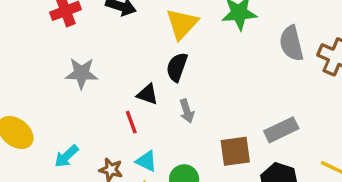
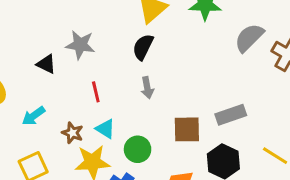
gray semicircle: (291, 43) -> (249, 38), turned 52
gray star: (81, 73) -> (80, 45), moved
black triangle: (147, 94) -> (46, 64), moved

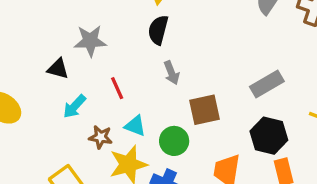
cyan arrow: (34, 116) -> (74, 106), moved
brown square: (187, 129) -> (205, 110), moved

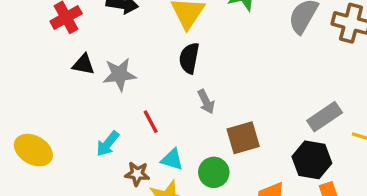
black triangle: (58, 69) -> (83, 64), moved
gray rectangle: (267, 84) -> (325, 117), moved

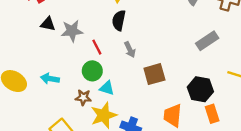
gray rectangle: (325, 117) -> (207, 41), moved
red line: (151, 122) -> (97, 47), moved
cyan arrow: (108, 144) -> (50, 79), moved, turned 60
green circle: (214, 172) -> (92, 71), moved

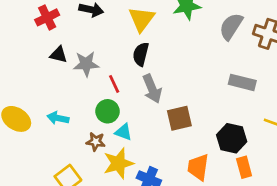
gray rectangle: (207, 41) -> (242, 82), turned 45
gray arrow: (130, 50) -> (152, 89), size x1.5

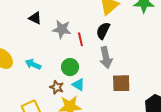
black triangle: (59, 55) -> (35, 18), moved
red line: (114, 84) -> (80, 39), moved

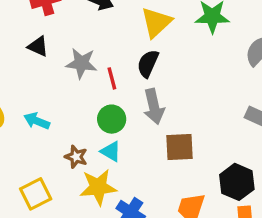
green circle: (70, 67) -> (112, 119), moved

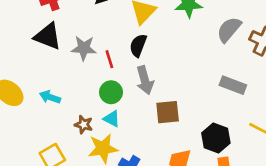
black triangle: (38, 46) -> (48, 36), size x1.6

